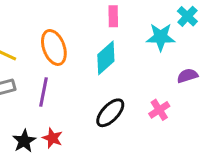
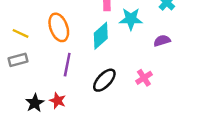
cyan star: (161, 37) -> (131, 19), moved
purple semicircle: (187, 76) -> (162, 41), moved
purple line: (43, 92) -> (67, 65), moved

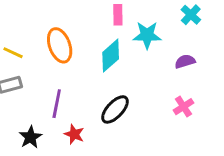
purple line: (67, 65) -> (57, 104), moved
pink cross: (144, 78) -> (184, 107), moved
red star: (58, 101) -> (74, 134), moved

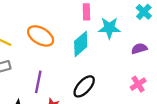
orange ellipse: (60, 45) -> (41, 36), turned -40

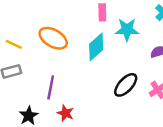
black ellipse: (84, 86) -> (126, 85), moved

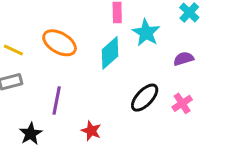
cyan star: (127, 30) -> (146, 33), turned 30
red star: (65, 113) -> (91, 131), moved

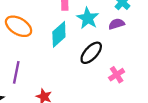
purple semicircle: (184, 59) -> (117, 24), moved
black ellipse: (145, 98) -> (91, 53), moved

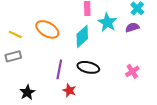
black ellipse: (91, 53) -> (88, 67), moved, turned 60
purple line: (16, 72) -> (59, 69), moved

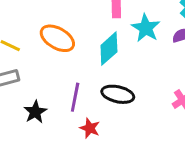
black star: (27, 92) -> (35, 112), moved

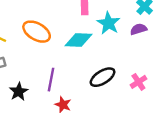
cyan diamond: (109, 49) -> (79, 40), turned 44
black ellipse: (118, 94) -> (103, 77), moved, turned -45

